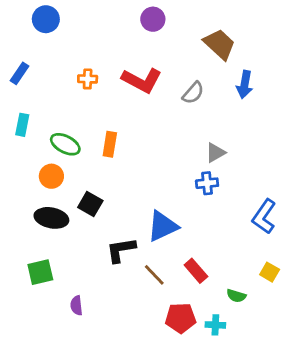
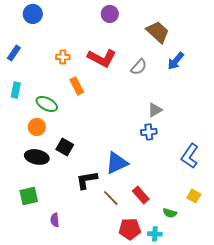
blue arrow: (245, 85) -> (176, 61), turned 30
orange rectangle: (110, 144) -> (77, 86), moved, turned -36

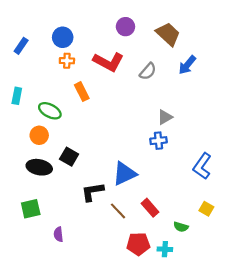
blue circle: (33, 14) -> (63, 37), moved
purple circle: (110, 14) -> (125, 27), moved
blue rectangle: (14, 53) -> (21, 46), moved

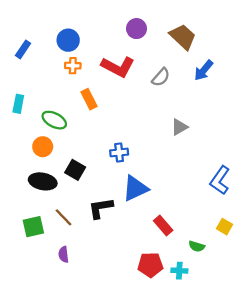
blue cross: (158, 141) -> (119, 152), moved
brown line: (118, 211) -> (64, 217), moved

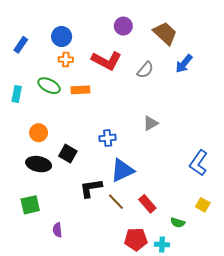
orange rectangle: (89, 99) -> (80, 90), turned -66
green ellipse: (54, 120) -> (49, 86), moved
gray triangle: (179, 127) -> (150, 123), moved
brown line: (64, 217) -> (116, 202), moved

